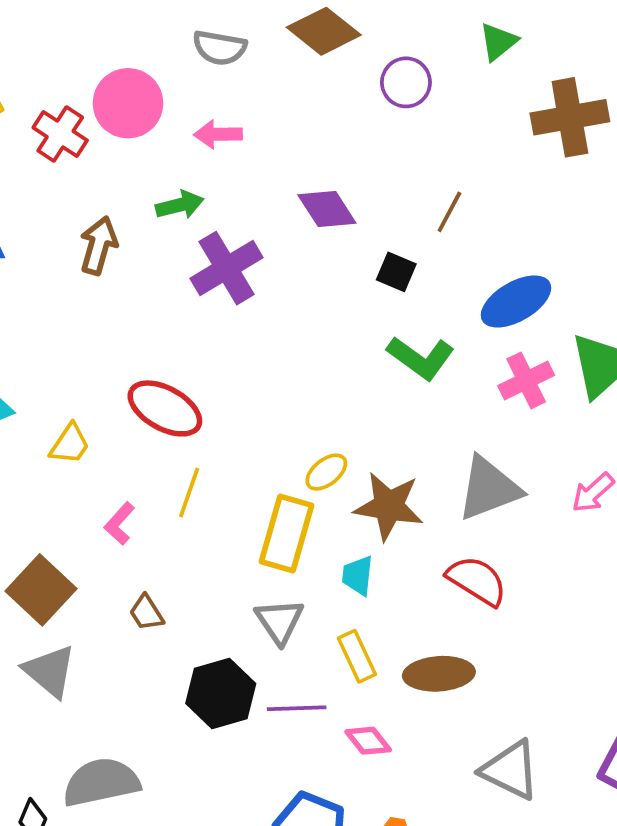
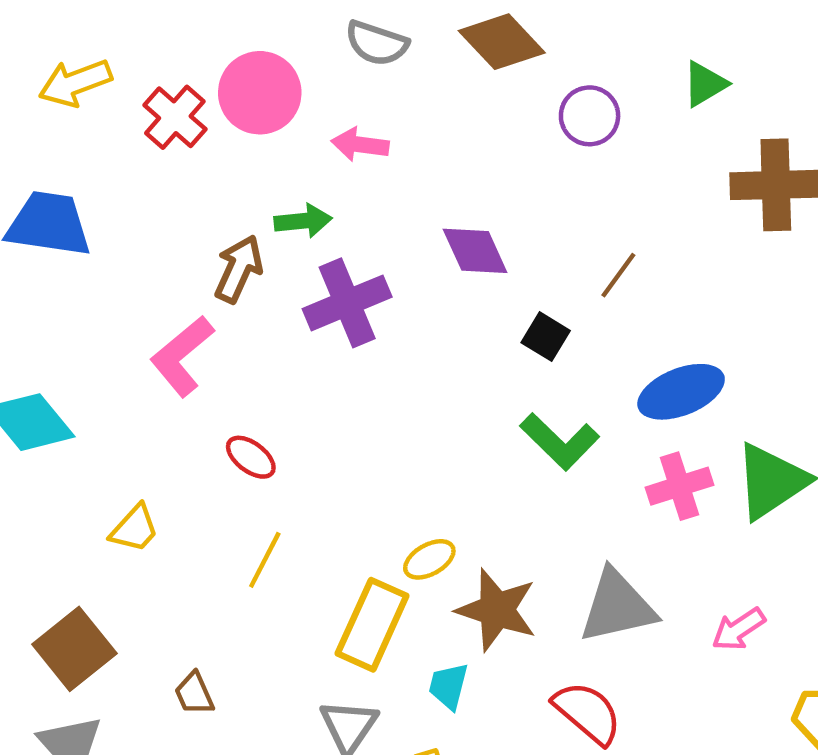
brown arrow: (99, 246) -> (239, 269), moved
red ellipse: (165, 408) -> (251, 457), size x0.6
yellow trapezoid: (70, 444) -> (134, 529), moved
pink L-shape: (119, 524) -> (182, 356), moved, size x1.6

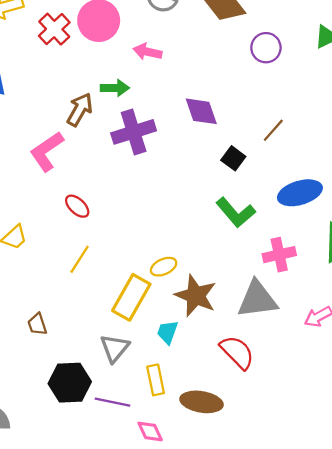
pink cross: (679, 486) -> (279, 255), moved

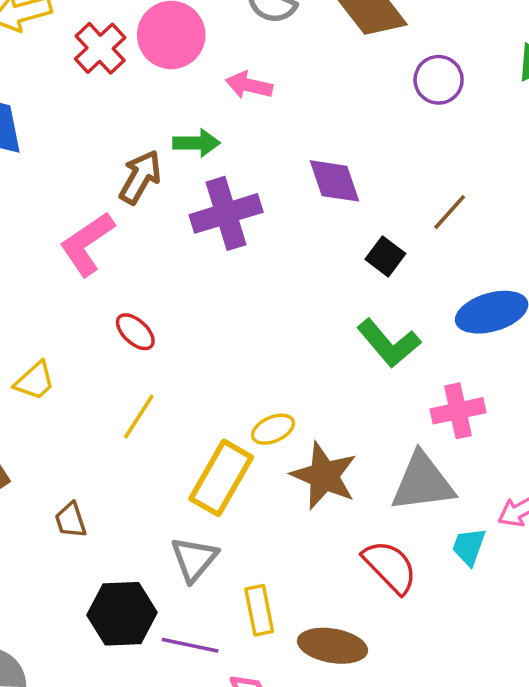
cyan trapezoid: (167, 332) -> (469, 547), moved

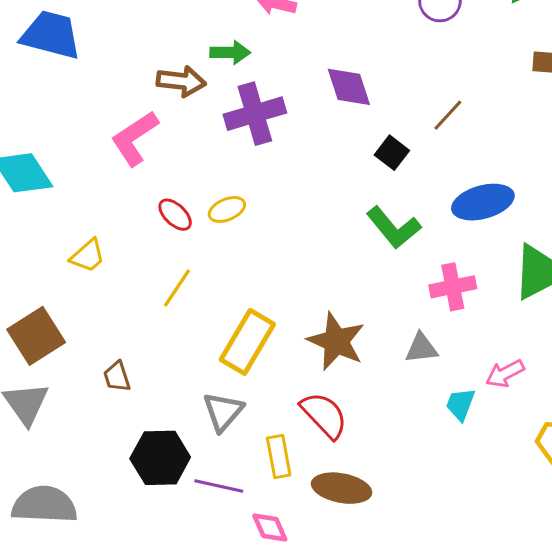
brown arrow: (140, 177) -> (181, 81), turned 66
yellow ellipse: (273, 429) -> (227, 209), moved
gray triangle: (423, 482) -> (421, 348), size x0.6
red semicircle: (390, 567) -> (324, 415), moved

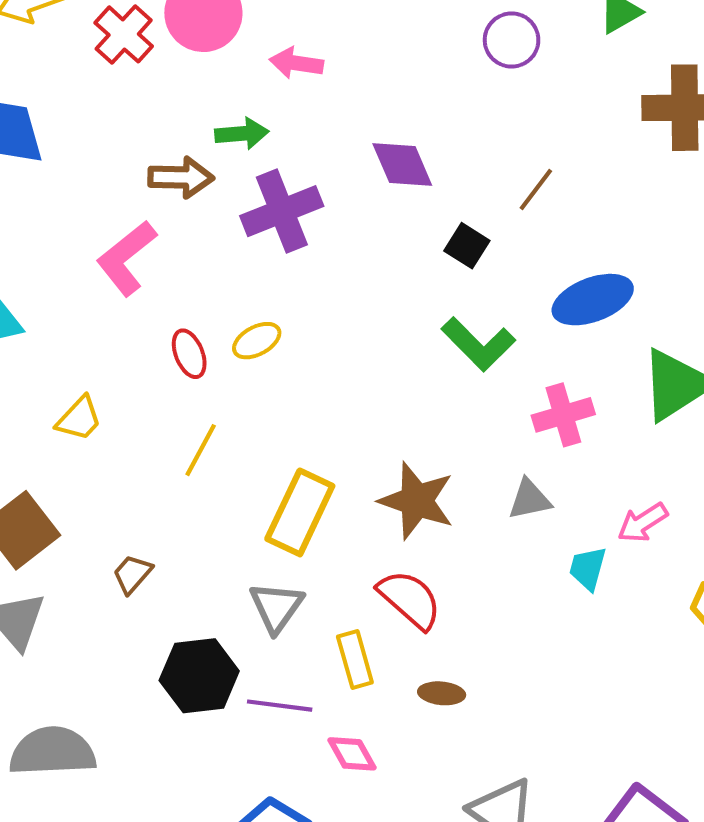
red ellipse: (175, 215) -> (189, 354), turned 30
brown trapezoid: (117, 377) -> (132, 574), turned 64
brown ellipse: (342, 488) -> (442, 693), size x0.6

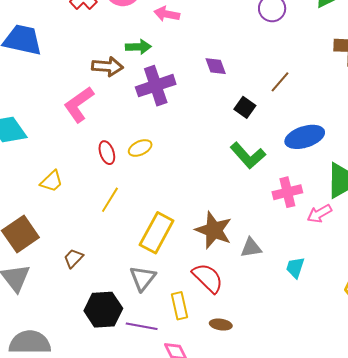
purple diamond: (402, 164) -> (216, 66), size x0.7
gray triangle: (529, 499) -> (251, 248), moved
pink arrow: (643, 523) -> (320, 214), moved

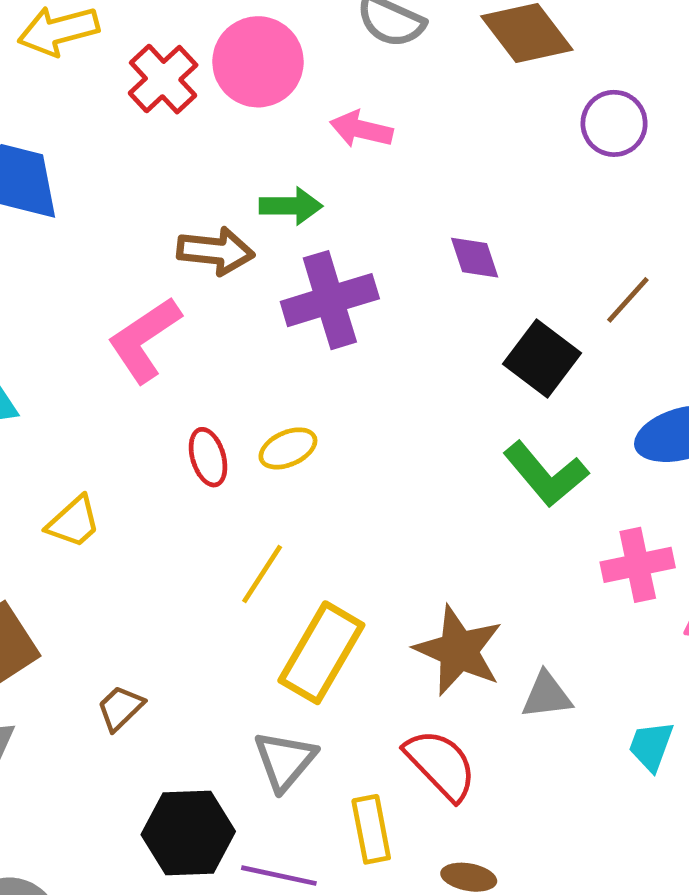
black square: (245, 107) -> (542, 359), size x1.4
yellow line: (110, 200) -> (262, 574), moved

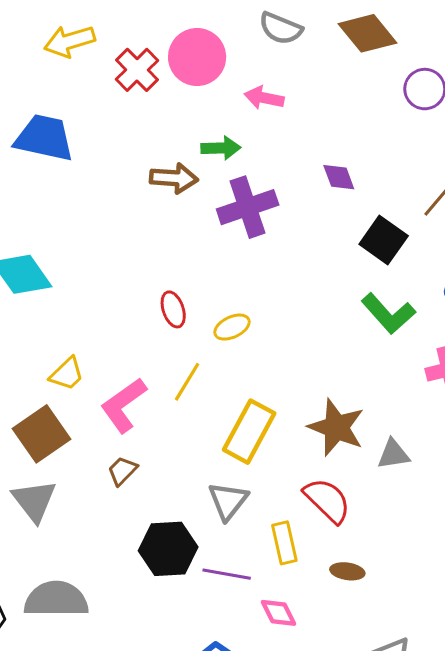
pink L-shape: (144, 340) -> (124, 405), moved
yellow ellipse: (288, 448) -> (232, 327), moved
yellow trapezoid: (74, 522) -> (67, 374), moved
yellow line: (262, 574) -> (187, 382), moved

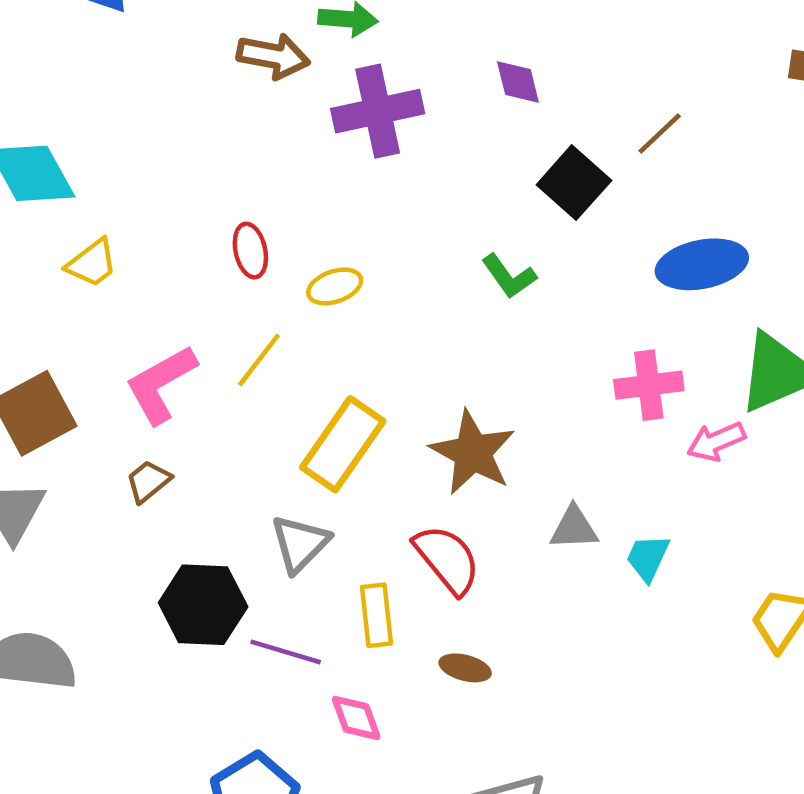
green L-shape: (388, 313) -> (509, 276), moved, size x0.7
yellow trapezoid: (67, 374) -> (92, 263), moved
gray triangle: (393, 454) -> (574, 528), moved

